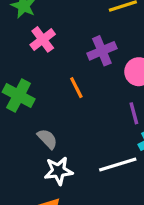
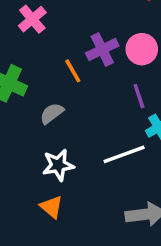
purple cross: (102, 51) -> (102, 49), moved
gray semicircle: (47, 139) -> (52, 113), moved, turned -80

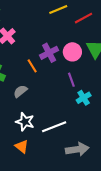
white line: (124, 154) -> (54, 127), moved
white star: (58, 165) -> (25, 122), turned 30

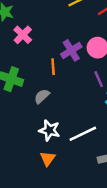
orange line: (32, 66) -> (53, 67), turned 32
orange triangle: (22, 146) -> (48, 158), turned 32

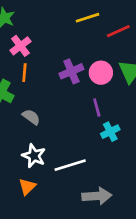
orange line: (53, 67) -> (24, 73), moved
gray semicircle: (42, 96) -> (31, 117), turned 70

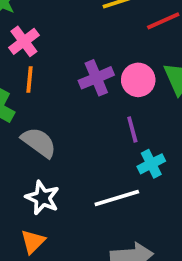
gray semicircle: (31, 117) -> (39, 142), size x1.4
white line: (70, 165) -> (117, 198), moved

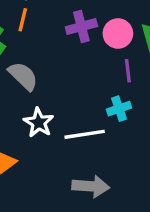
purple line: (132, 129) -> (128, 71), moved
white star: (42, 198) -> (39, 123), moved

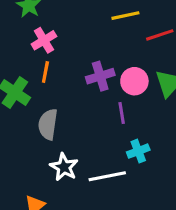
purple line: (128, 71) -> (122, 113), moved
gray semicircle: (23, 76) -> (48, 124), turned -124

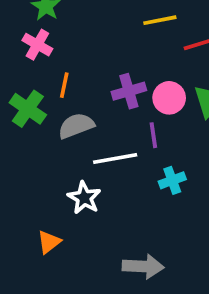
pink cross: (44, 40) -> (37, 45), moved, turned -30
gray semicircle: (48, 124) -> (76, 126), moved, turned 60
white line: (107, 176) -> (115, 159), moved

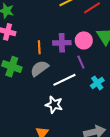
orange line: (64, 85) -> (39, 47), moved
purple cross: (129, 91) -> (62, 43), turned 30

